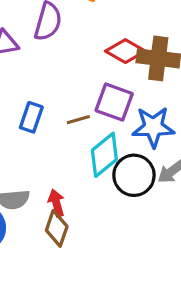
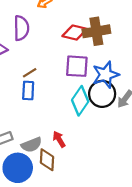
brown line: (78, 120) -> (30, 73), moved
black circle: (134, 175) -> (102, 94), moved
brown diamond: (57, 228) -> (47, 160), moved

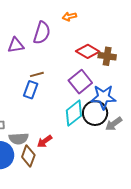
brown cross: (96, 31) -> (107, 56), size x0.7
purple square: (77, 66) -> (80, 82), turned 30
red arrow: (59, 139) -> (45, 141), turned -112

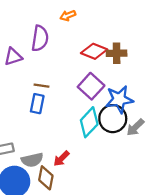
brown line: (37, 74) -> (42, 86), turned 32

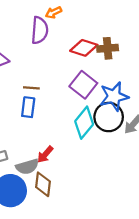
purple semicircle: (40, 38) -> (40, 30), moved
red arrow: (61, 159) -> (45, 154), moved

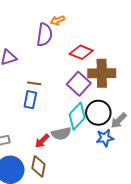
brown cross: (108, 48) -> (102, 73), moved, size x1.5
blue star: (114, 96) -> (105, 138), moved, size x0.7
gray semicircle: (27, 167) -> (61, 134), moved

